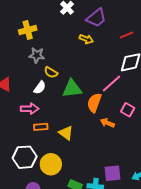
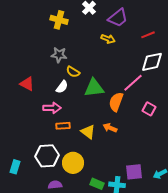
yellow cross: (28, 30) -> (59, 20), moved, turned 30
orange arrow: (107, 123) -> (110, 128), moved

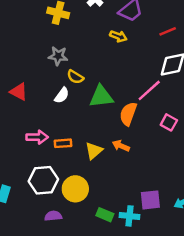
pink arrow: (52, 108) -> (37, 137), moved
yellow triangle: (88, 132) -> (94, 151), turned 42

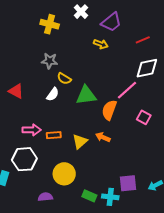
white hexagon: (43, 180) -> (24, 159), moved

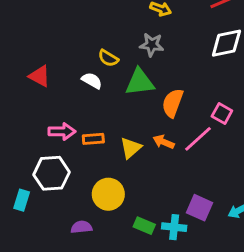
gray star: (50, 61) -> (152, 45), moved
pink line: (127, 90) -> (198, 139), moved
white semicircle: (53, 94) -> (92, 81), turned -96
purple square: (128, 183) -> (199, 208), turned 30

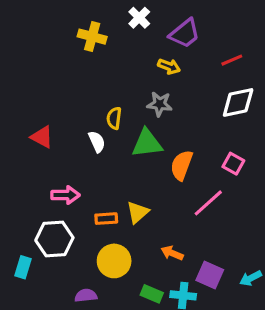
yellow semicircle: (108, 58) -> (114, 118), turned 66
white semicircle: (92, 81) -> (97, 142), turned 36
pink square: (222, 113) -> (233, 164), moved
orange rectangle: (93, 139) -> (106, 219), moved
orange arrow: (164, 142) -> (172, 253), moved

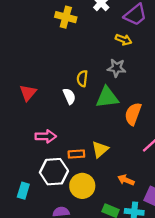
red triangle: (42, 137) -> (28, 93), turned 42
white hexagon: (54, 239) -> (54, 172), moved
cyan rectangle: (23, 267) -> (23, 191), moved

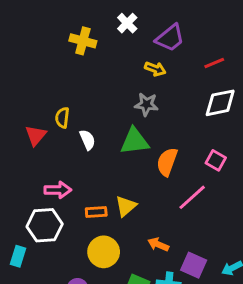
yellow semicircle: (82, 78) -> (62, 118), moved
white hexagon: (54, 172) -> (45, 225), moved
cyan rectangle: (23, 191) -> (18, 256), moved

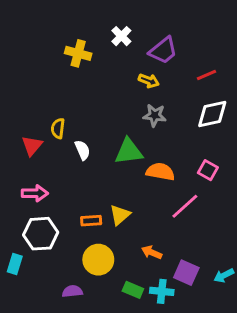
gray star: (146, 104) -> (155, 115), moved
orange semicircle: (167, 162) -> (160, 172), turned 80
pink arrow: (58, 190) -> (35, 193), moved

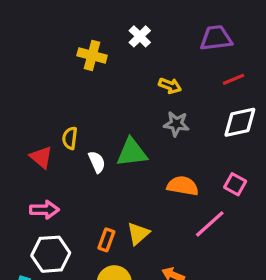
purple trapezoid: (163, 50) -> (216, 38), moved, turned -148
red triangle: (32, 146) -> (41, 157), turned -30
green triangle: (129, 151) -> (132, 152), moved
orange rectangle: (91, 221) -> (106, 240), turned -66

